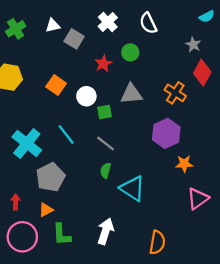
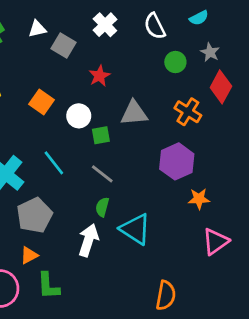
cyan semicircle: (207, 16) -> (199, 18), moved
green circle: (130, 52) -> (175, 62), moved
white arrow: (106, 231) -> (88, 240), moved

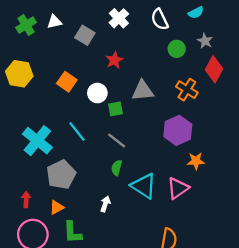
white triangle: (37, 29) -> (54, 22), moved
white arrow: (88, 240) -> (105, 204), moved, size x0.6
pink triangle: (215, 242) -> (178, 188), moved

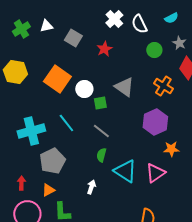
white cross: (119, 18) -> (114, 19), moved
red star: (114, 60) -> (104, 49), moved
orange square: (67, 82) -> (57, 79), size x1.5
gray triangle: (143, 91) -> (124, 87), turned 40
cyan cross: (37, 141) -> (31, 131), turned 36

